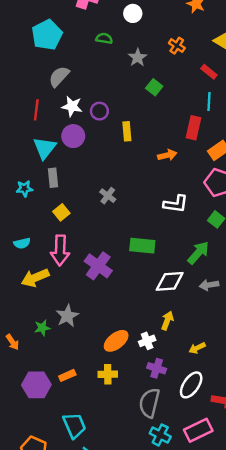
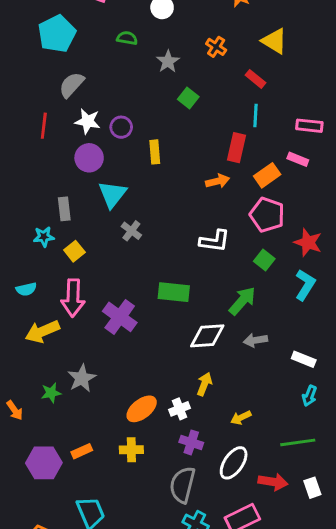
cyan triangle: (45, 148) -> (112, 194), moved
orange arrow: (167, 155) -> (218, 181), moved
cyan star: (24, 188) -> (44, 237), moved

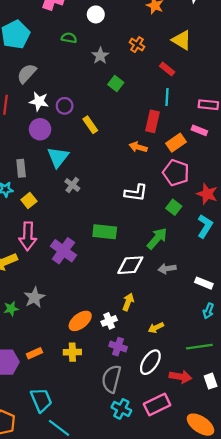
yellow rectangle: (155, 152) -> (90, 125), turned -30
orange arrow: (218, 181) -> (138, 147), turned -150

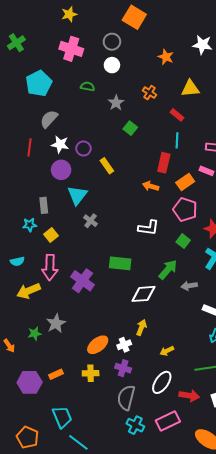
yellow triangle: (182, 40) -> (190, 88), turned -36
gray arrow: (167, 269) -> (189, 286), moved
purple cross: (118, 347) -> (123, 368), moved

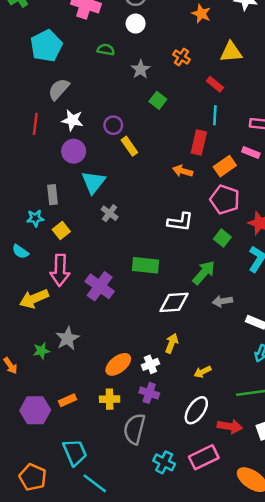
purple circle: (83, 148) -> (113, 125), moved
cyan semicircle: (17, 261) -> (20, 252), moved, turned 48
gray arrow: (189, 286) -> (222, 301), moved
gray semicircle: (126, 398) -> (134, 429), moved

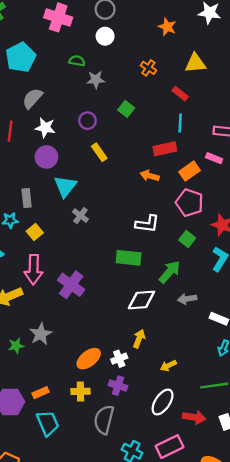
gray star: (141, 69) -> (96, 80), moved, turned 30
purple circle: (113, 125) -> (87, 121), moved
red rectangle: (199, 143) -> (165, 149), turned 65
green rectangle: (146, 265) -> (129, 258), moved
cyan trapezoid: (75, 452) -> (48, 423), moved

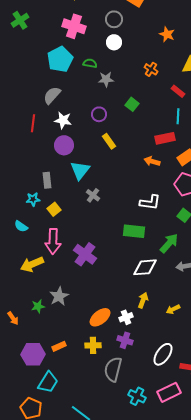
cyan pentagon: (21, 57) -> (60, 59), moved
yellow arrow: (168, 366) -> (173, 309), moved
cyan trapezoid: (48, 423) -> (48, 382), moved, turned 55

